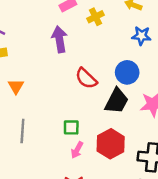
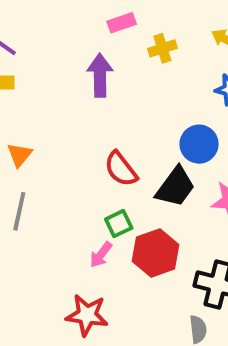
red semicircle: (86, 78) -> (121, 169), moved
orange triangle: (16, 86) -> (20, 155), moved
green square: (71, 127) -> (119, 224), moved, turned -35

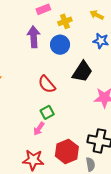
blue circle: (199, 144) -> (60, 45), moved
black trapezoid: (175, 187) -> (82, 72), moved
red hexagon: (156, 253) -> (67, 151), moved

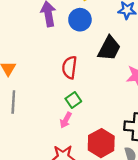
red semicircle: (47, 84) -> (70, 67), turned 54

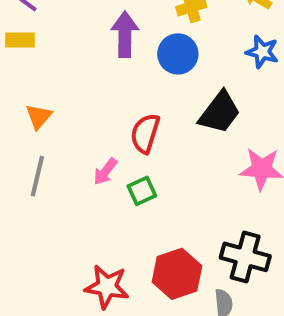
pink arrow: (66, 120) -> (105, 172), moved

